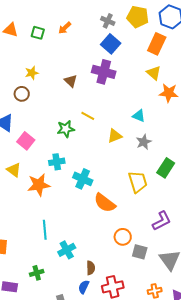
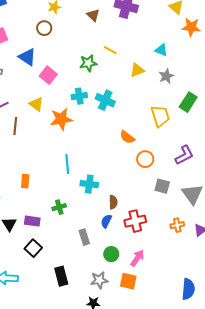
cyan cross: (83, 179) -> (105, 100), moved
orange semicircle: (105, 203) -> (127, 137), size x0.7
orange circle: (123, 237) -> (145, 159), moved
cyan cross: (67, 250) -> (89, 184), turned 36

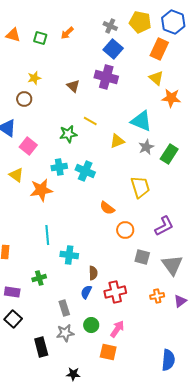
cyan triangle: (161, 50) -> (141, 121), size x1.6
green rectangle: (188, 102) -> (169, 154), moved
gray star: (99, 280) -> (65, 333), moved

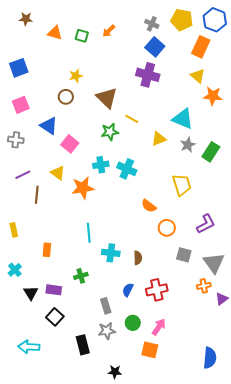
brown triangle: (73, 86) -> (107, 98), moved, size x1.6
brown semicircle: (93, 273) -> (138, 258), moved
orange cross: (157, 296) -> (204, 286), moved

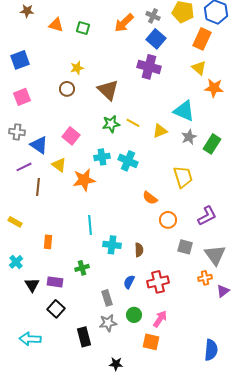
orange arrow: (109, 31) -> (124, 23), moved, size x1.5
yellow line: (132, 119) -> (133, 123), moved
blue triangle: (49, 126) -> (39, 145), moved
yellow rectangle: (14, 230) -> (15, 222), turned -48

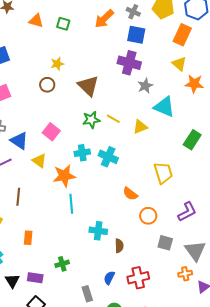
blue square: (156, 39) -> (136, 35), turned -30
gray star: (189, 137) -> (145, 86), moved
brown line: (38, 187) -> (18, 197), moved
cyan line: (90, 225) -> (71, 204), moved
cyan cross: (112, 245) -> (98, 231), moved

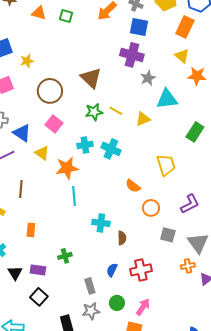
yellow star: (57, 64) -> (27, 61), moved
brown circle: (47, 85) -> (50, 91), moved, size x1.6
cyan triangle: (164, 107) -> (167, 99), turned -30

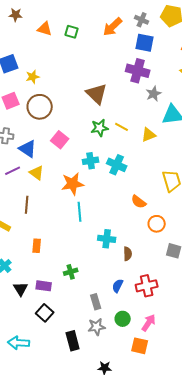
brown circle: (50, 91) -> (40, 107), moved
yellow triangle: (42, 153) -> (37, 173), moved

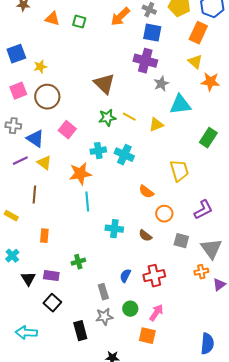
brown semicircle: (128, 254) -> (145, 236), moved, turned 128

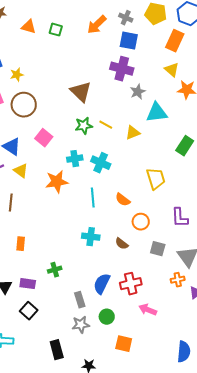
cyan line: (87, 202) -> (93, 198), moved
purple L-shape: (203, 210) -> (180, 218), turned 115
blue semicircle: (125, 276) -> (102, 284), size x1.5
pink arrow: (156, 313) -> (148, 310), moved, turned -102
black rectangle: (80, 331) -> (57, 350), moved

